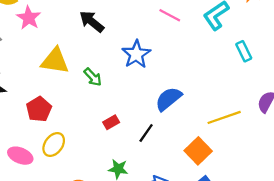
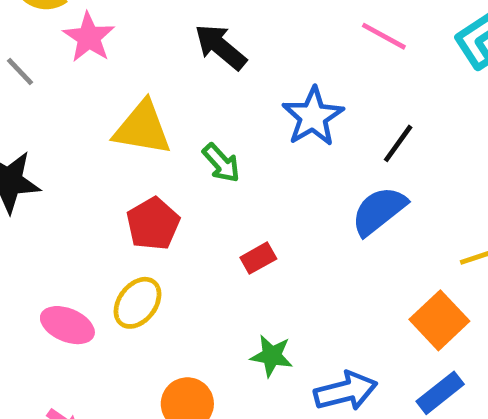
red pentagon: (39, 109) -> (153, 224), moved
black line: (146, 133) -> (398, 143), moved

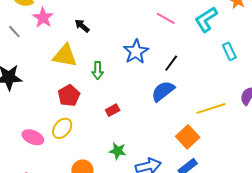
black arrow: (221, 47) -> (82, 26), moved, size x0.7
green arrow: (221, 163) -> (98, 70), turned 42

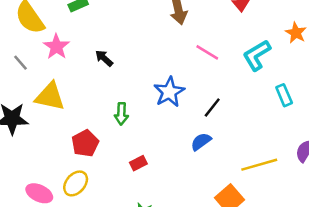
yellow triangle: (65, 56) -> (50, 96), moved
blue semicircle: (163, 91) -> (201, 142), size x0.7

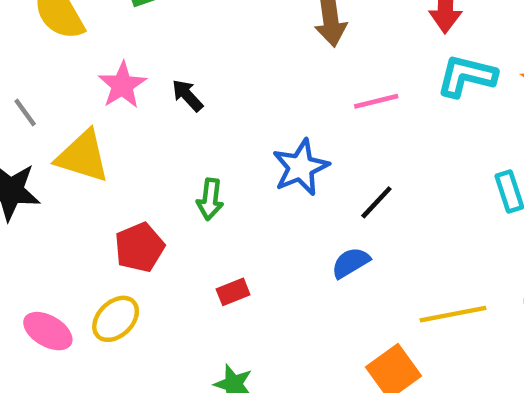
pink star: (56, 47) -> (122, 85), moved
pink line: (207, 52) -> (376, 101), turned -50
cyan L-shape: (257, 55) -> (467, 76), moved, turned 40
gray line: (20, 63) -> (25, 112), moved

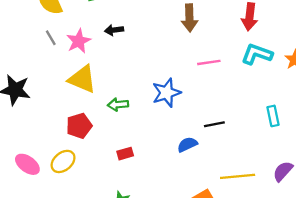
black arrow: (187, 95) -> (114, 30), moved, turned -60
gray line: (25, 112) -> (51, 38), moved
yellow triangle: (83, 156) -> (82, 79), moved
green arrow: (210, 199) -> (118, 105), turned 72
black line: (376, 202) -> (214, 124), moved, turned 30

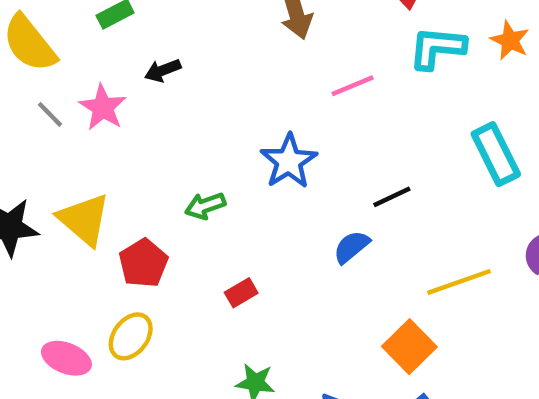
yellow triangle: (82, 79) -> (84, 219), moved, turned 32
cyan rectangle: (273, 116) -> (496, 154), size x1.5

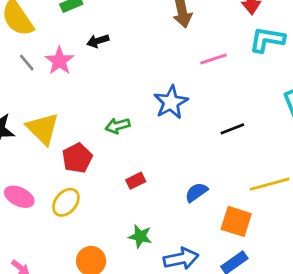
blue semicircle: (351, 247) -> (196, 192), moved
orange square: (409, 347) -> (236, 221), turned -32
pink ellipse: (66, 358) -> (19, 197), moved

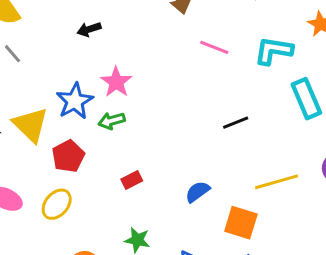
cyan L-shape: (267, 40) -> (274, 51), moved
pink line: (213, 59) -> (214, 47), turned 40
pink star: (59, 61) -> (116, 82), moved
blue star: (171, 102) -> (75, 101), moved

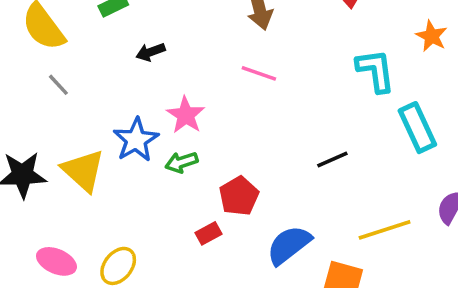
pink line: (214, 47) -> (259, 73), moved
cyan L-shape: (274, 51) -> (376, 71), turned 75
red pentagon: (68, 156) -> (239, 196), moved
blue semicircle: (198, 192) -> (289, 245), size x1.5

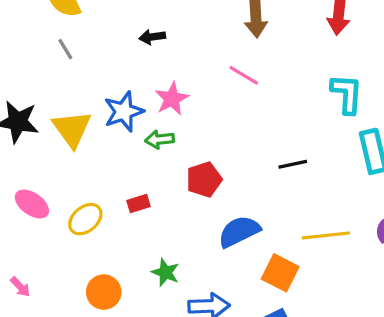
red rectangle: (208, 233) -> (139, 204), moved

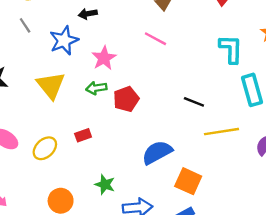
blue star: (124, 112) -> (64, 40), moved
yellow triangle: (72, 129) -> (51, 85), moved
black line: (293, 164) -> (194, 102), turned 36
red pentagon: (204, 179) -> (126, 99), moved
yellow line: (326, 235) -> (221, 132), moved

